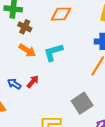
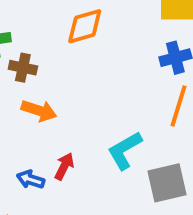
cyan L-shape: (53, 52) -> (125, 150), moved
gray square: (82, 103) -> (167, 183), turned 35

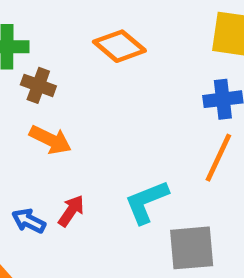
orange diamond: (85, 26) -> (119, 46), turned 48

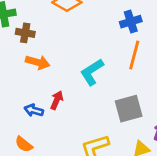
cyan L-shape: (146, 202) -> (92, 72), moved

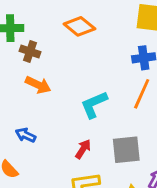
red arrow: (57, 100) -> (83, 149), moved

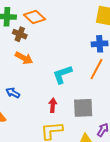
orange diamond: (79, 26) -> (34, 17), moved
red arrow: (83, 149) -> (53, 105), turned -32

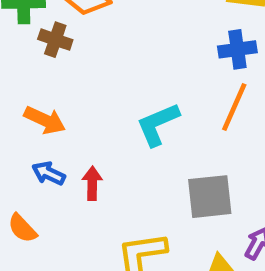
orange arrow: (24, 58) -> (45, 120), moved
red arrow: (53, 105) -> (92, 183), moved

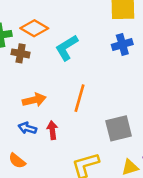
orange line: (234, 107) -> (80, 98), moved
orange arrow: (45, 120) -> (34, 100), moved, turned -30
cyan L-shape: (158, 124) -> (67, 48), moved

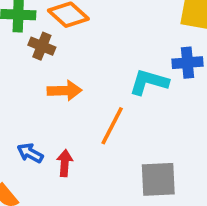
cyan L-shape: (67, 48) -> (149, 82), moved, turned 36
orange arrow: (34, 100) -> (65, 91), moved

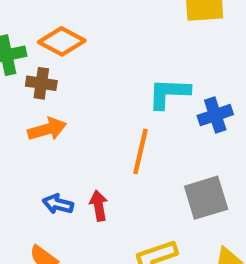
blue cross: (187, 63) -> (215, 115), moved
orange arrow: (65, 91) -> (47, 129), moved

